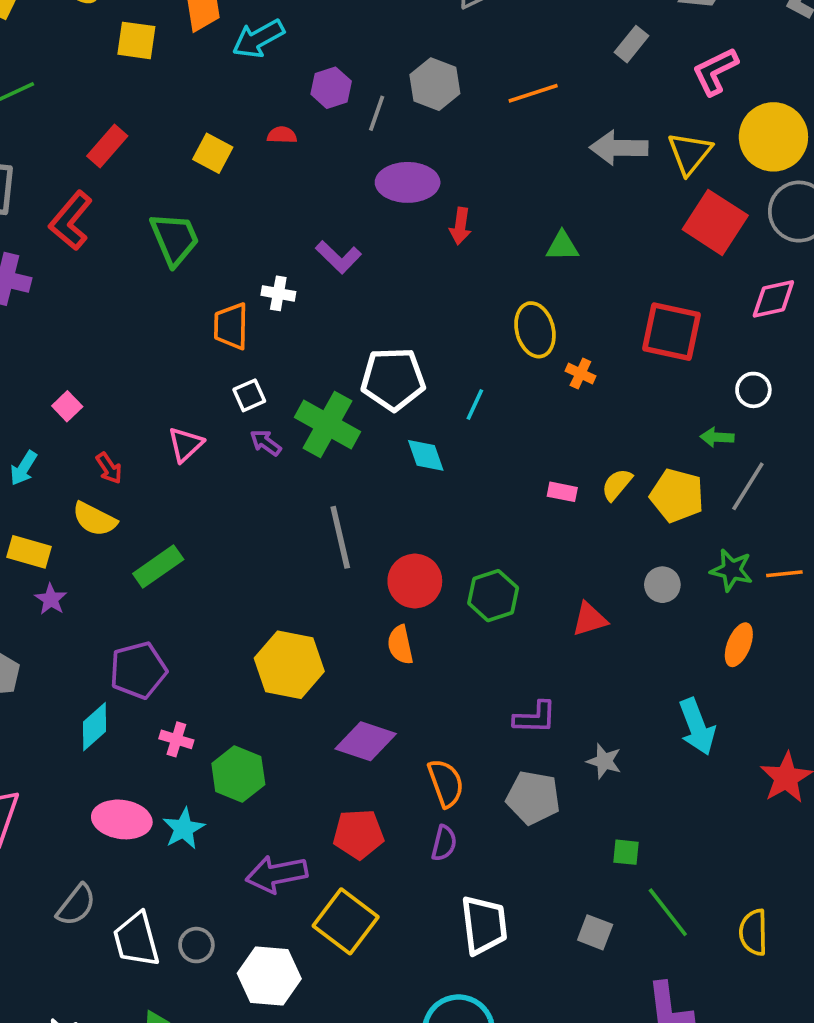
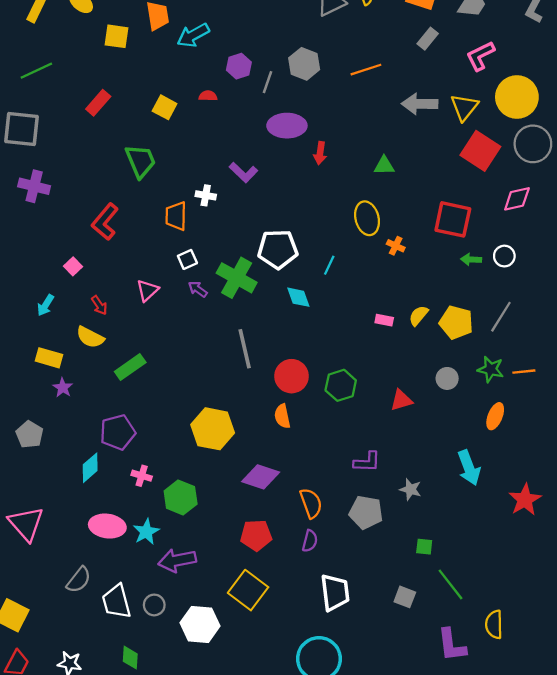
red L-shape: (71, 221) -> (105, 222), moved
green arrow: (717, 437) -> (471, 259), moved
purple arrow: (277, 874) -> (177, 560), moved
yellow semicircle: (753, 932) -> (494, 624), moved

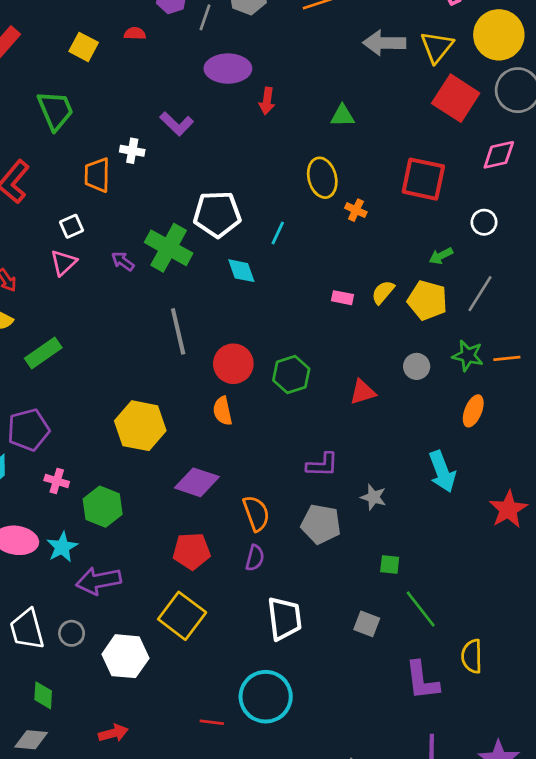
white square: (187, 259) -> (72, 226), moved
green arrow: (471, 259) -> (441, 256), moved, turned -30

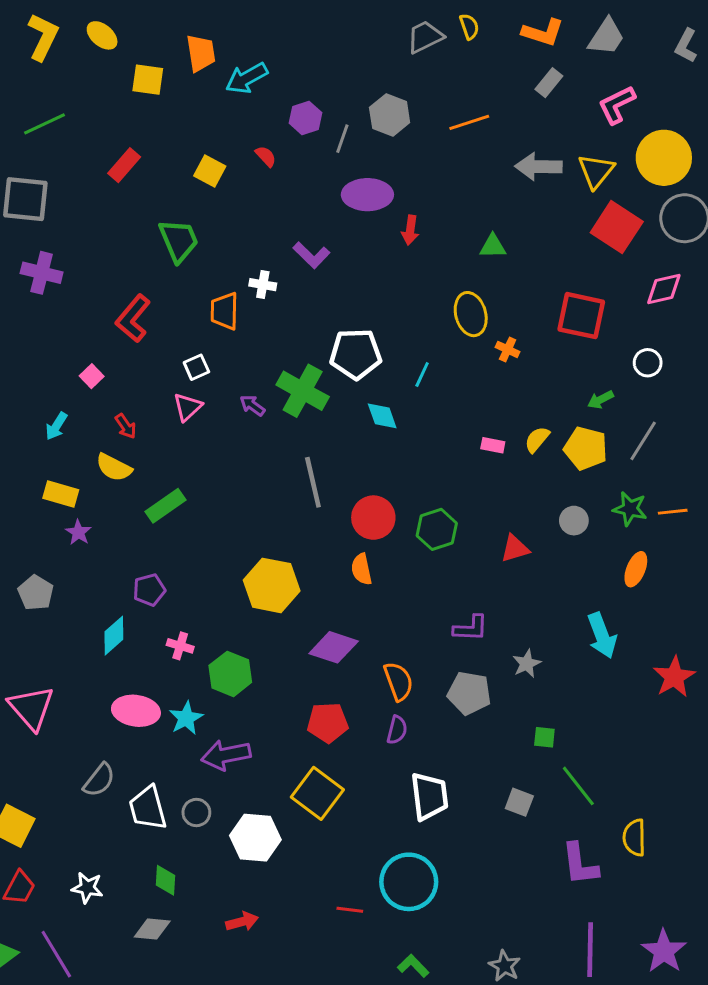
red semicircle: (135, 33) -> (266, 156), turned 45
purple pentagon: (28, 430) -> (149, 590), size x0.7
gray star: (373, 497) -> (527, 664), turned 30

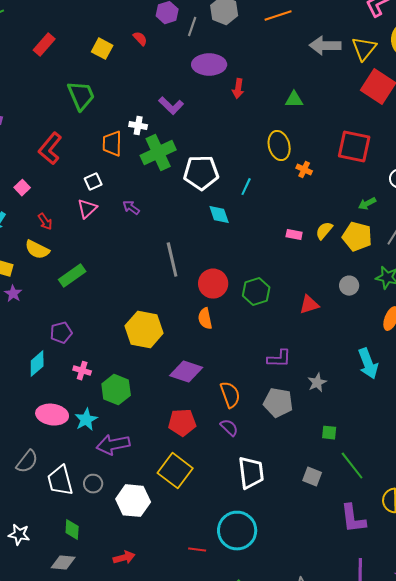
green cross: (303, 391) -> (158, 153), moved, turned 36
purple semicircle: (397, 730) -> (229, 428), turned -60

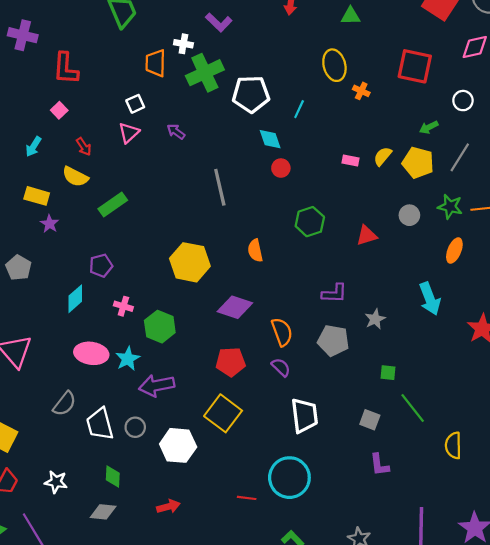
red L-shape: (50, 149) -> (66, 68), moved, turned -36
red circle: (213, 284) -> (281, 168), moved, size x0.6
purple L-shape: (353, 519) -> (379, 465), moved, size x0.7

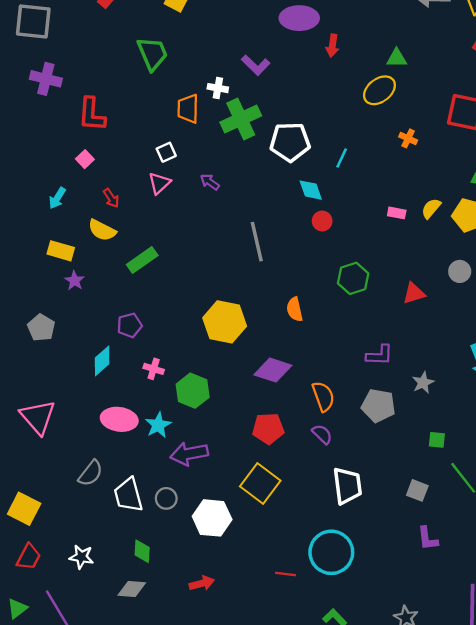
yellow ellipse: (334, 65) -> (379, 90), moved, turned 68

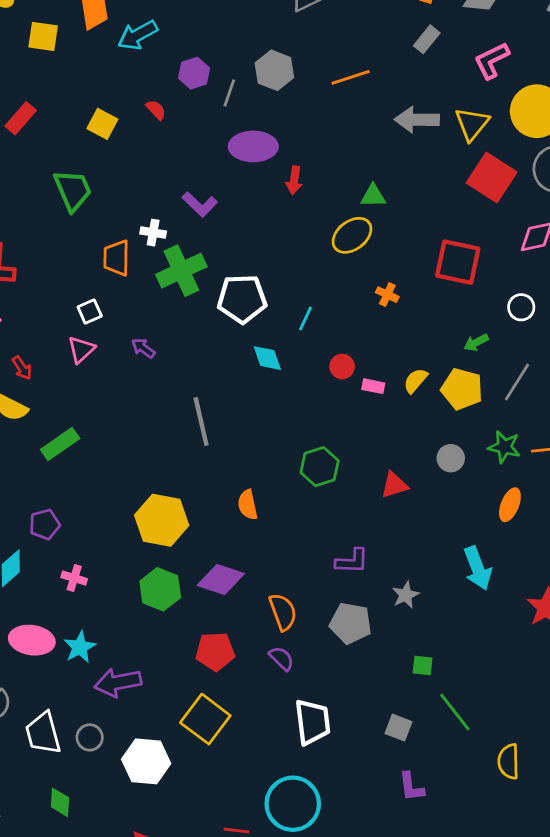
red circle: (322, 221) -> (342, 366), moved
green hexagon: (193, 391) -> (160, 589), moved

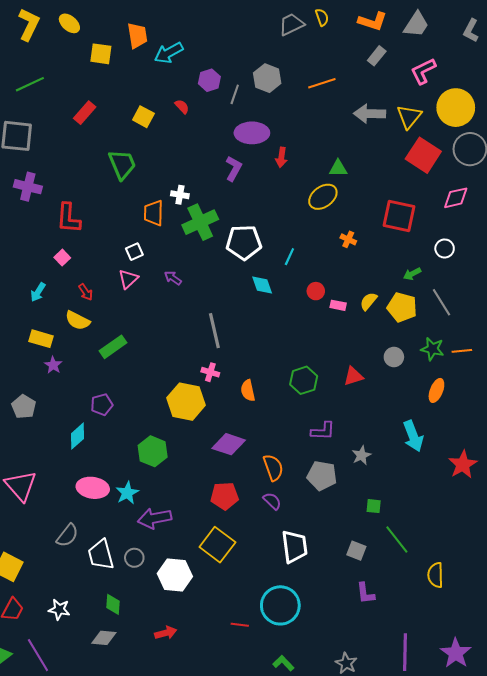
purple L-shape: (200, 204) -> (234, 168), moved, turned -105
gray line: (517, 382) -> (442, 302), turned -64
green hexagon: (320, 467) -> (304, 380), moved
pink cross: (74, 578) -> (210, 372), moved
green hexagon: (160, 589) -> (153, 451), moved

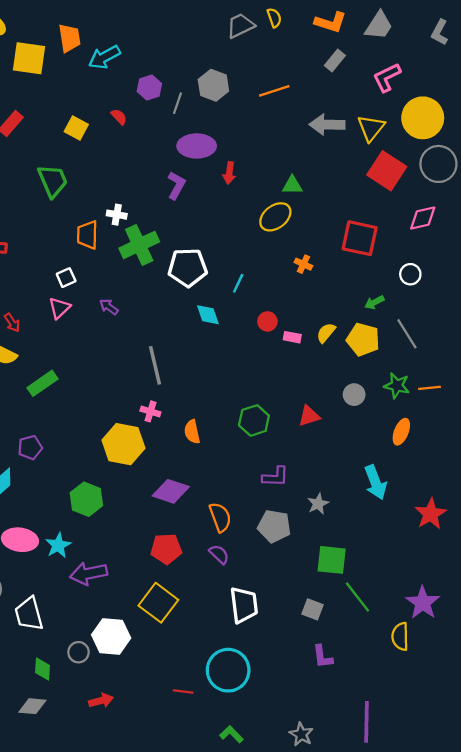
yellow square: (101, 54) -> (29, 58), size x1.4
green square: (374, 506) -> (332, 560), size x1.8
gray circle: (134, 558) -> (78, 652), moved
purple star: (456, 653) -> (423, 603), moved

